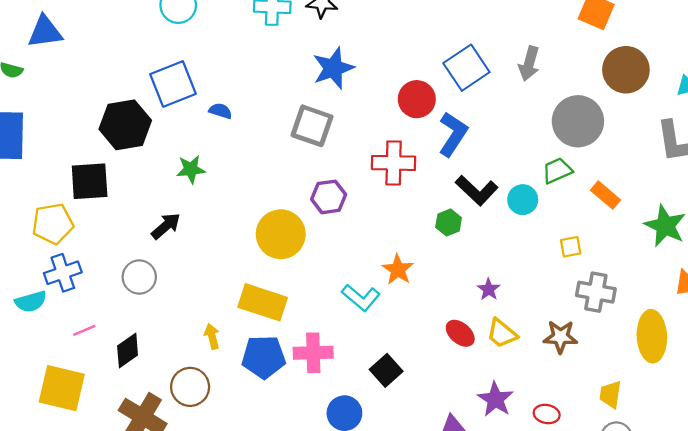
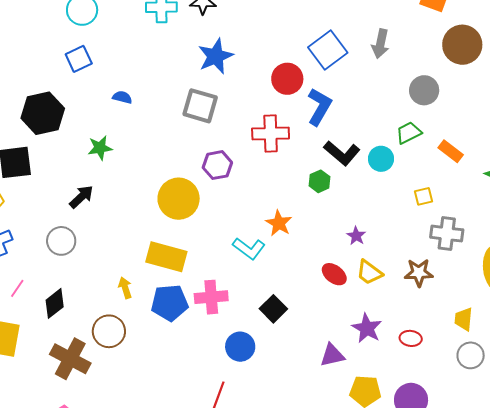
blue square: (173, 84) -> (79, 59), moved, size x0.7
gray circle: (578, 121) -> (424, 90), size x0.7
pink line: (84, 330) -> (17, 288), turned -30

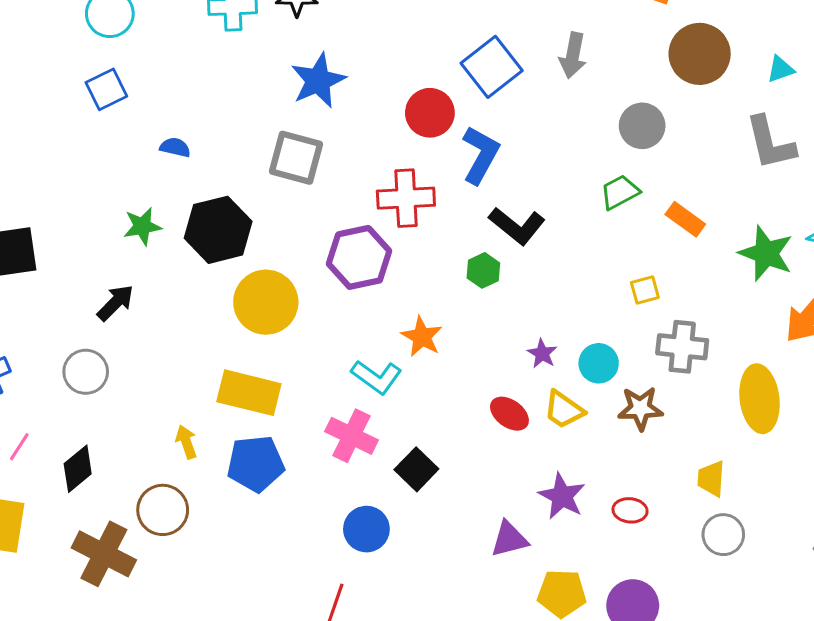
black hexagon: (43, 113) -> (218, 230), moved
cyan circle: (381, 159) -> (599, 363), moved
purple hexagon: (217, 165) -> (359, 257), moved, size x1.4
pink cross: (211, 297) -> (352, 436), moved, turned 32

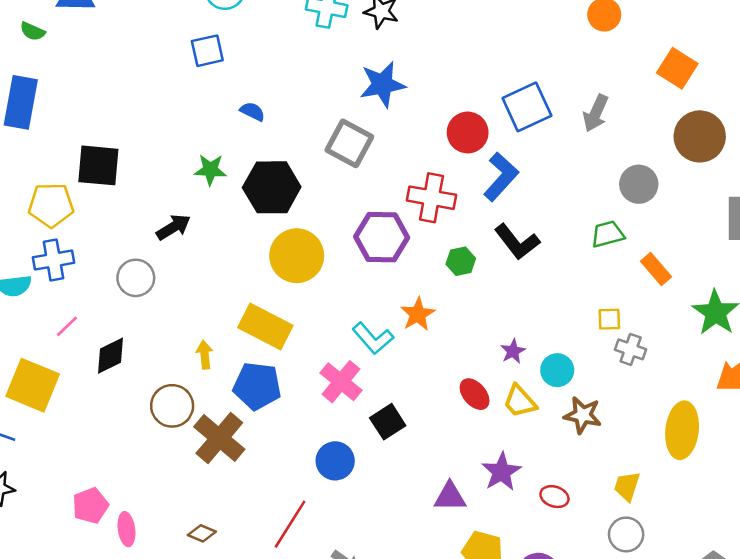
green hexagon: (483, 270) -> (461, 261), moved
gray cross: (682, 347) -> (631, 349), moved, size x0.7
brown cross: (104, 554) -> (219, 438), moved

